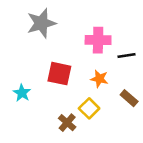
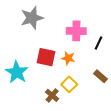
black line: (126, 55) -> (98, 43), turned -56
orange star: (99, 79) -> (68, 58), moved
cyan star: (22, 93) -> (17, 72), size x1.6

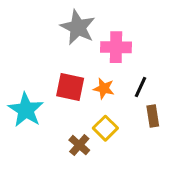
gray star: (32, 18) -> (78, 27), moved, turned -30
black line: (98, 43) -> (140, 87), moved
brown rectangle: (100, 76) -> (153, 116), turned 40

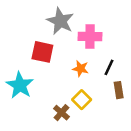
red square: (70, 87) -> (42, 52), moved

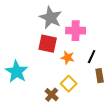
red square: (42, 52) -> (48, 44), moved

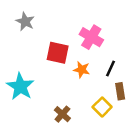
gray star: (51, 18) -> (25, 22), moved, size x0.7
pink cross: (76, 31) -> (91, 37), turned 30
yellow square: (69, 84) -> (102, 107), moved

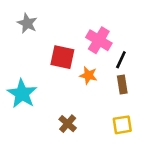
black line: (111, 68) -> (121, 60), moved
brown rectangle: (120, 91) -> (122, 85), moved
yellow square: (102, 107) -> (122, 125), moved, turned 36

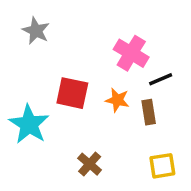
red square: (62, 57) -> (72, 93), moved
black line: (121, 60) -> (161, 79), turned 42
brown rectangle: (122, 85) -> (149, 112), moved

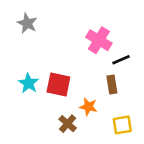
red square: (72, 93) -> (58, 85), moved
orange star: (117, 100) -> (88, 107), moved
cyan star: (29, 124) -> (28, 83), moved, size x0.7

